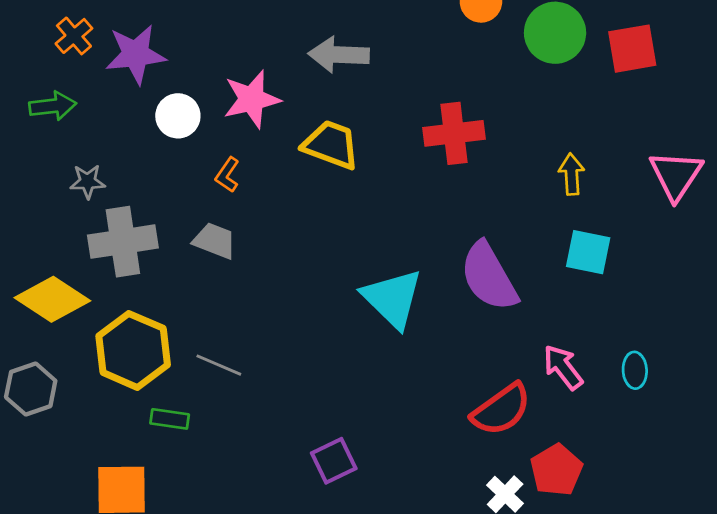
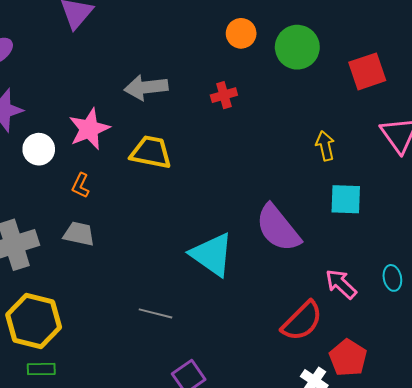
red square: (632, 49) -> (367, 71), moved
red cross: (454, 133) -> (224, 95), moved, size x0.6
gray line: (219, 365) -> (156, 313), moved
green rectangle: (170, 419) -> (41, 369), moved

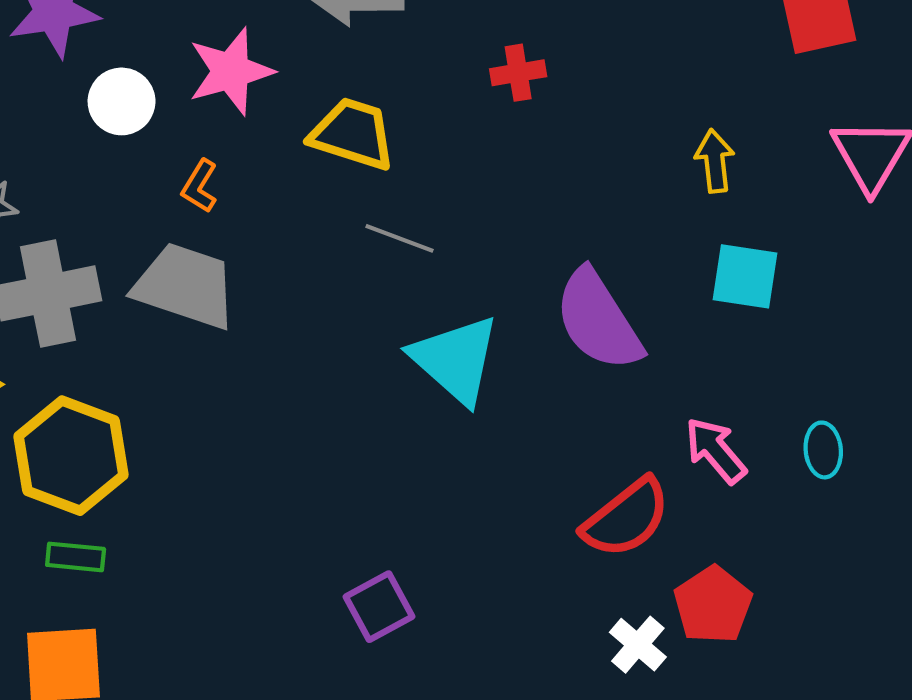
red cross: (224, 95) -> (518, 73), moved
gray trapezoid: (79, 234) -> (185, 286), size x1.6
gray line: (156, 313) -> (400, 238), moved

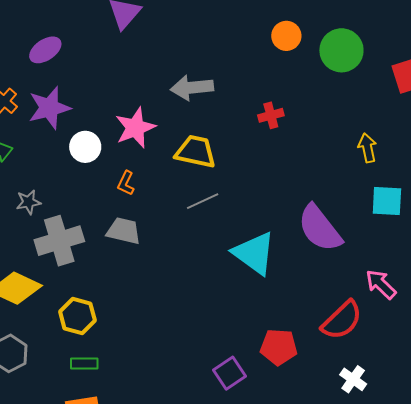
gray line: (400, 238) -> (203, 201), moved, turned -40
gray trapezoid: (185, 286) -> (124, 231), size x0.7
yellow hexagon: (71, 456) -> (77, 316), size x0.7
red pentagon: (713, 605) -> (279, 347), moved, turned -30

